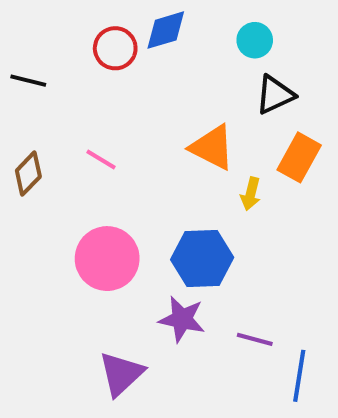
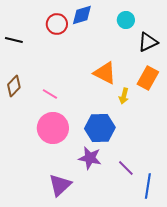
black triangle: (275, 95) -> (148, 42), moved
pink line: (101, 159) -> (50, 94), moved
purple line: (255, 339) -> (126, 168), turned 30

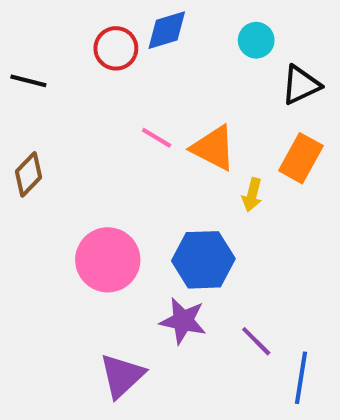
pink line: (50, 94) -> (157, 138), moved

